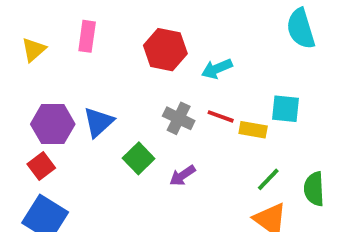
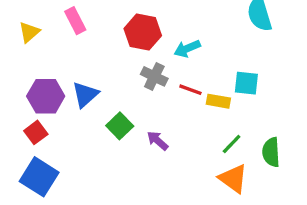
pink rectangle: (87, 36) -> (75, 21), turned -35
gray cross: (179, 118) -> (154, 76), moved
purple arrow: (182, 176) -> (158, 141), turned 75

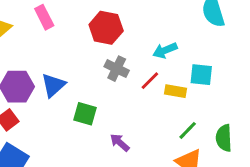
cyan arrow: (187, 49) -> (165, 50), moved
red line: (190, 90) -> (150, 81), turned -65
green square: (120, 126) -> (85, 114), turned -30
purple arrow: (158, 141) -> (120, 143), moved

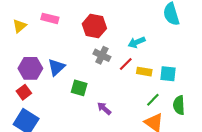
pink rectangle: (44, 17) -> (50, 18), turned -49
cyan square: (201, 75) -> (168, 74), moved

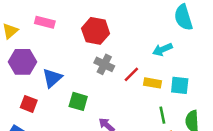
cyan arrow: (137, 42) -> (162, 50), moved
purple hexagon: (30, 68) -> (23, 62), moved
red square: (24, 92) -> (29, 104), moved, turned -32
green line: (153, 100) -> (162, 115), turned -56

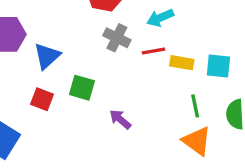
cyan arrow: (162, 50) -> (160, 18), moved
red line: (131, 74) -> (153, 51), turned 35
red square: (29, 104) -> (42, 99), moved

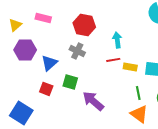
cyan arrow: (160, 18) -> (117, 40), turned 105
gray cross: (117, 38) -> (77, 51), moved
purple arrow: (120, 119) -> (93, 101), size x1.6

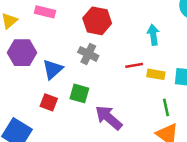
cyan arrow: (117, 40) -> (153, 35), moved

